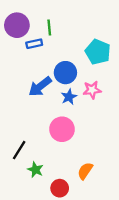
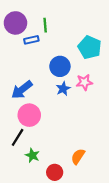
blue arrow: (40, 86) -> (22, 90), moved
pink circle: (62, 129) -> (29, 115), moved

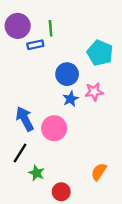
blue arrow: (22, 90) -> (25, 119), moved, turned 100
pink circle: (29, 115) -> (54, 128), moved
orange semicircle: (78, 156) -> (99, 172), moved

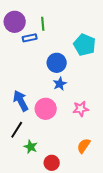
pink star: (94, 92) -> (81, 109), moved

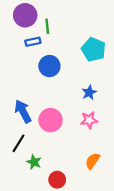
purple circle: (15, 22) -> (25, 15), moved
blue circle: (57, 63) -> (49, 66), moved
blue star: (60, 84) -> (89, 93), moved

